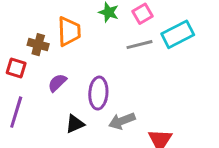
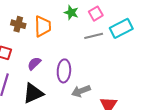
brown cross: (38, 45) -> (18, 24), moved
black triangle: (75, 124) -> (33, 93), moved, size x1.5

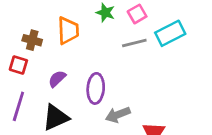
brown cross: (18, 24) -> (32, 40), moved

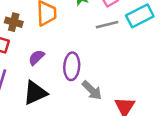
gray arrow: (118, 115) -> (92, 90), turned -115

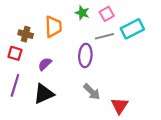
purple ellipse: (72, 66) -> (85, 55), moved

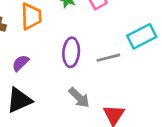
cyan rectangle: (132, 29) -> (142, 36), moved
gray line: (105, 36) -> (108, 58), moved

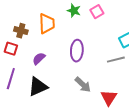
gray line: (108, 58) -> (116, 60), moved

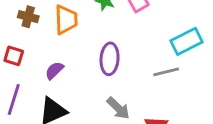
brown cross: (21, 31) -> (28, 17), moved

